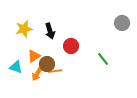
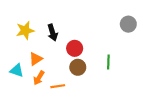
green line: (103, 59) -> (108, 62), turned 40
brown circle: (47, 64) -> (78, 67), moved
orange line: (55, 71) -> (58, 86), moved

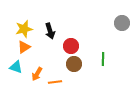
orange triangle: (36, 59) -> (24, 47), moved

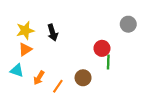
red circle: (71, 46) -> (102, 48), moved
brown circle: (74, 64) -> (83, 78), moved
orange line: (55, 82) -> (58, 86), turned -48

